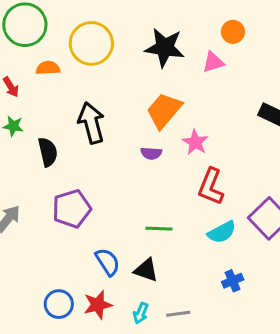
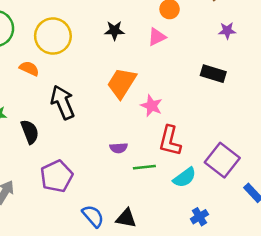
black star: (165, 48) -> (114, 31), size x0.6
orange semicircle: (48, 68) -> (29, 69), moved, turned 36
purple semicircle: (151, 153) -> (119, 148), moved
green line: (159, 229) -> (144, 167), moved

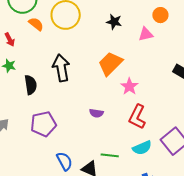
orange semicircle: (29, 69) -> (36, 24), moved
green line: (144, 167) -> (110, 155), moved

